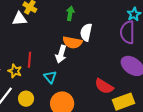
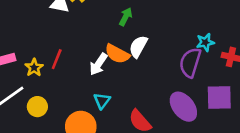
cyan triangle: (50, 77) -> (102, 101), moved

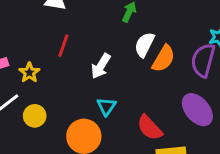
orange semicircle: (117, 54) -> (164, 59), moved, turned -85
red line: (57, 59) -> (63, 46), moved

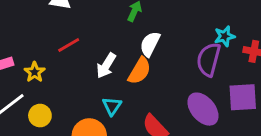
red line: (63, 46) -> (69, 45), turned 40
orange semicircle: (164, 59) -> (139, 71), moved

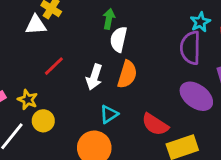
white semicircle: (150, 44) -> (119, 39), moved
cyan triangle: (112, 106) -> (109, 114), turned 36
yellow circle: (40, 116) -> (43, 121), moved

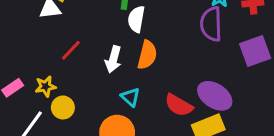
purple ellipse: (196, 96) -> (215, 96), moved
yellow star: (28, 100) -> (46, 86), turned -30
cyan triangle: (109, 114) -> (130, 97), turned -42

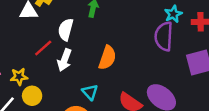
white semicircle: (136, 19) -> (66, 30), moved
white arrow: (113, 59) -> (64, 60), moved

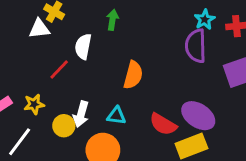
white arrow: (64, 60) -> (81, 114), moved
cyan triangle: (90, 92) -> (116, 116), turned -36
yellow circle: (32, 96) -> (64, 126), moved

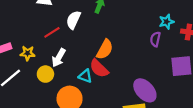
purple semicircle: (196, 46) -> (155, 39), size x0.6
white arrow: (81, 114) -> (59, 58), moved
red semicircle: (163, 124) -> (99, 68), moved

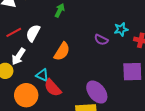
white semicircle: (73, 20) -> (33, 33), moved
purple semicircle: (155, 39) -> (101, 40), moved, turned -80
red semicircle: (99, 68) -> (53, 88), moved

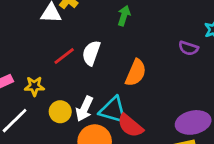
white arrow: (18, 56) -> (84, 109), moved
cyan triangle: (42, 75) -> (113, 110), size x1.5
purple ellipse: (97, 92) -> (193, 122), turned -55

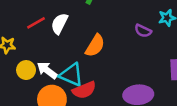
white arrow: (84, 109) -> (47, 70), turned 95
red semicircle: (130, 126) -> (84, 90), turned -70

